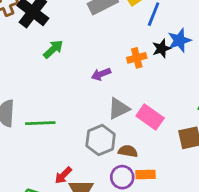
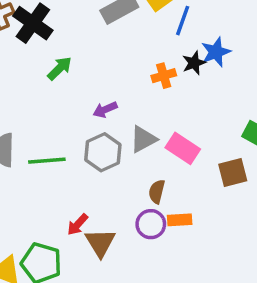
purple arrow: (101, 74) -> (105, 110), moved
gray hexagon: (101, 140) -> (103, 152), moved
brown semicircle: (128, 151) -> (157, 192), turned -84

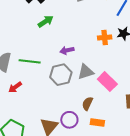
green line: (47, 161) -> (30, 61), moved
red arrow: (78, 224) -> (15, 87), moved
purple circle: (151, 224) -> (69, 120), moved

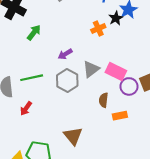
purple circle: (69, 120) -> (129, 86), moved

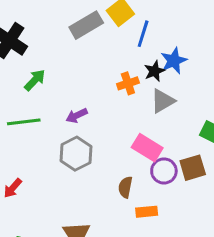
gray triangle: (91, 69) -> (163, 101), moved
green line: (32, 78) -> (24, 122), moved

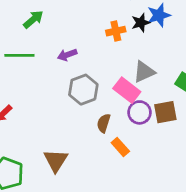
gray triangle: (163, 101) -> (144, 72), moved
gray hexagon: (76, 154) -> (83, 90), moved
orange rectangle: (147, 212) -> (120, 147), turned 48

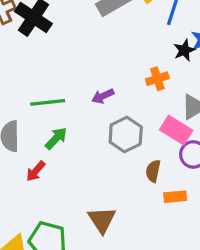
green arrow: (33, 19) -> (56, 138), moved
orange cross: (116, 31) -> (157, 79), moved
orange rectangle: (120, 147) -> (175, 197), turned -48

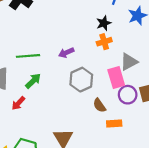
black star: (184, 50) -> (104, 23), moved
pink rectangle: (176, 130) -> (116, 77), turned 40
brown semicircle: (153, 171) -> (99, 105), turned -48

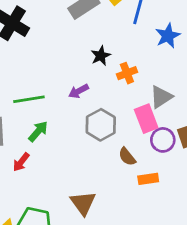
black star: (104, 23) -> (101, 56), moved

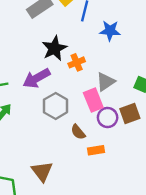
blue star: (168, 36) -> (110, 31), turned 30
black star: (101, 56) -> (54, 48), size x1.5
purple arrow: (78, 91) -> (36, 78), size x1.6

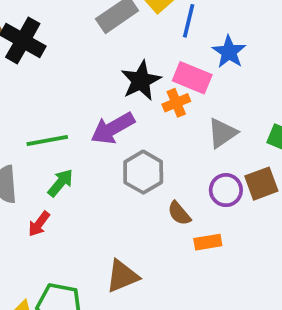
blue star: (110, 31) -> (229, 52), turned 30
pink rectangle: (93, 100) -> (192, 78), moved, turned -45
brown triangle: (42, 171) -> (122, 276), turned 45

